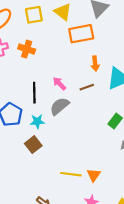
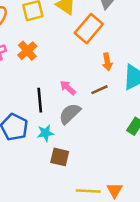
orange rectangle: (81, 34) -> (89, 29), turned -35
orange cross: (27, 49) -> (27, 51), turned 35
brown square: (33, 145) -> (60, 157), moved, turned -35

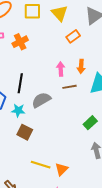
orange rectangle: (89, 29) -> (73, 36), size x0.6
pink arrow: (68, 88) -> (61, 69), moved, turned 32

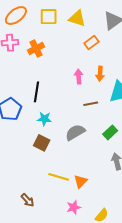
yellow triangle: (60, 13) -> (77, 18), turned -30
brown line: (70, 87) -> (91, 104), moved
gray semicircle: (41, 100) -> (75, 132), moved
cyan star: (18, 110) -> (44, 119), moved

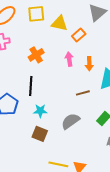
yellow triangle: (77, 18) -> (59, 23), moved
orange cross: (36, 49) -> (36, 55), moved
pink arrow: (79, 77) -> (69, 59), moved

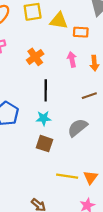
orange rectangle: (79, 35) -> (81, 32), turned 48
black line: (31, 86) -> (46, 90), moved

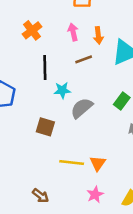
brown line: (89, 96) -> (84, 59), moved
cyan star: (44, 118) -> (62, 90), moved

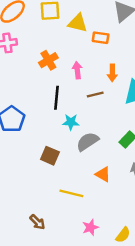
pink arrow: (73, 32) -> (77, 70), moved
orange triangle: (98, 163) -> (103, 174), moved, turned -42

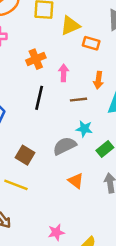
yellow triangle: (78, 23) -> (70, 26), turned -45
cyan star: (71, 122) -> (84, 129), moved
yellow line: (71, 193) -> (16, 185), moved

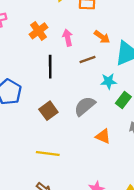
orange arrow: (98, 80) -> (102, 37), turned -49
cyan star: (84, 129) -> (109, 81), moved
brown square: (25, 155) -> (48, 111), moved, turned 36

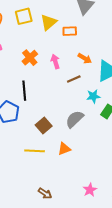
black line: (50, 67) -> (24, 91), moved
orange triangle: (103, 136) -> (64, 149), moved, turned -40
yellow line: (48, 153) -> (35, 151), moved

